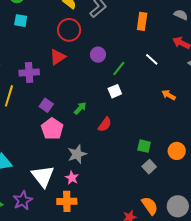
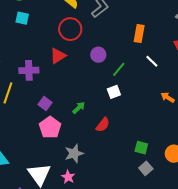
orange rectangle: (142, 21) -> (139, 34), moved

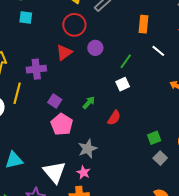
purple circle: (98, 55) -> (95, 48), moved
green square: (141, 148) -> (154, 138), turned -32

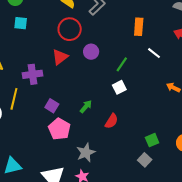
gray square: (160, 158) -> (145, 160), moved

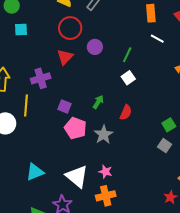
orange rectangle: (139, 27) -> (151, 13), moved
gray star: (86, 153) -> (104, 135), moved

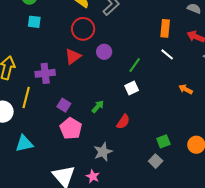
gray star: (104, 135) -> (103, 152), moved
cyan triangle: (35, 172) -> (24, 144), moved

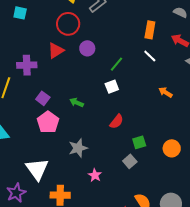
green arrow: (98, 107) -> (77, 102), turned -112
red semicircle: (123, 122) -> (117, 122), moved
pink star: (93, 176) -> (95, 175), moved

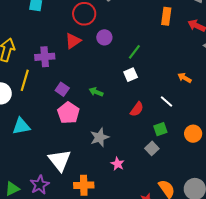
white line: (150, 56) -> (167, 101), moved

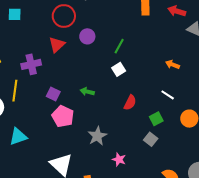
white line: (167, 101) -> (168, 95), moved

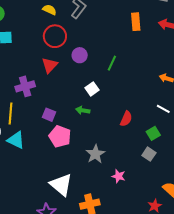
white square: (119, 69) -> (92, 89), moved
cyan triangle: (18, 136) -> (16, 140), moved, turned 48

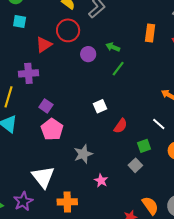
red triangle: (50, 65) -> (44, 45), moved
white square: (92, 89) -> (100, 106), moved
green arrow: (83, 110) -> (113, 47), moved

